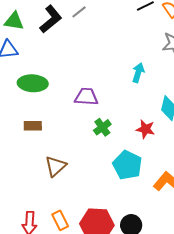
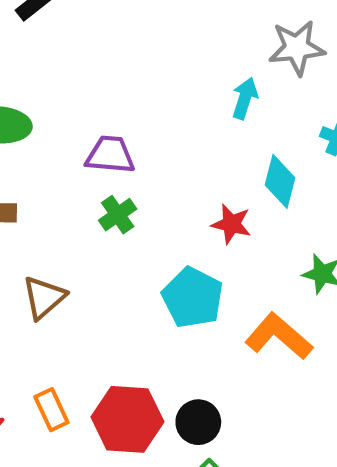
cyan arrow: (138, 73) -> (245, 98), moved
green cross: (102, 127) -> (118, 215), moved

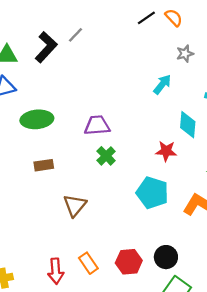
gray star: (297, 48) -> (185, 54), size x0.6
cyan arrow: (245, 98) -> (162, 84), turned 30
red hexagon: (127, 419) -> (129, 262), size x0.7

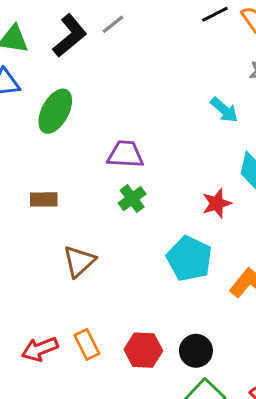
cyan arrow: (162, 84) -> (224, 110), turned 85
green ellipse: (37, 119) -> (55, 111), moved, turned -64
red star: (166, 151) -> (217, 203), turned -30
red arrow: (56, 271) -> (40, 349), turned 65

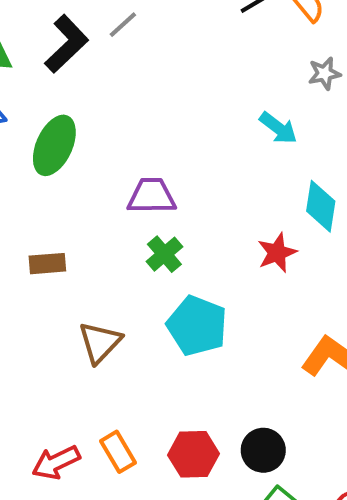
cyan pentagon: (189, 259) -> (197, 326), moved

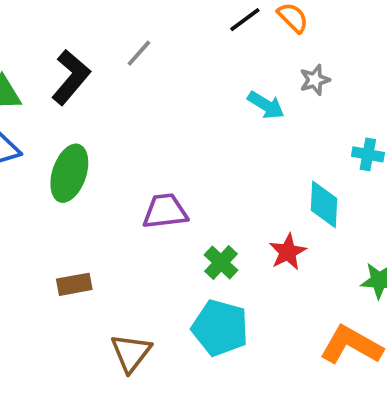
gray line: (123, 25) -> (139, 53), moved
cyan arrow: (278, 128) -> (266, 105), moved
green cross: (164, 254) -> (221, 263), moved

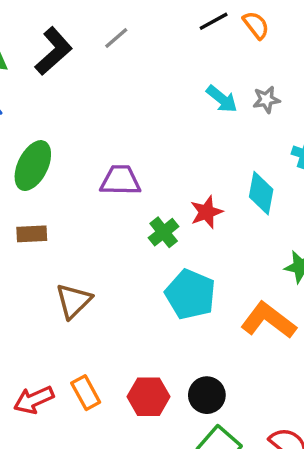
gray star: (315, 80) -> (266, 100), moved
green ellipse: (69, 173) -> (33, 166), moved
red star: (288, 252) -> (206, 212), moved
cyan pentagon: (220, 328) -> (190, 294), moved

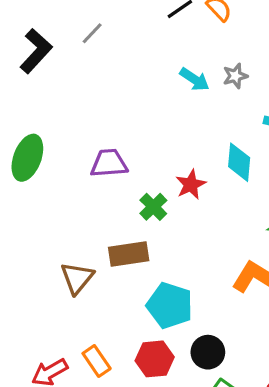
brown rectangle: (32, 234) -> (129, 254), moved, size x1.4
cyan pentagon: (190, 294) -> (170, 305), moved

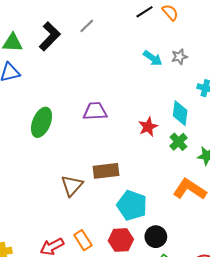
green ellipse: (27, 158) -> (42, 122), moved
green cross: (153, 207) -> (178, 142), moved

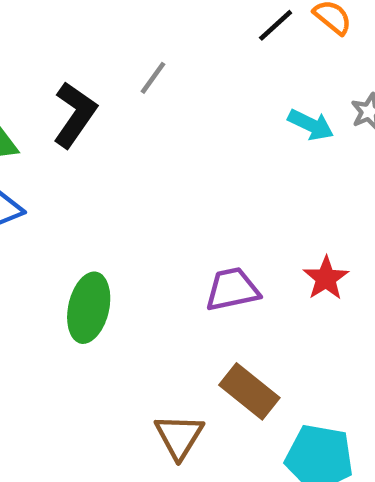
purple trapezoid: (95, 111) -> (232, 289), moved
brown rectangle: (106, 171) -> (249, 391), turned 55

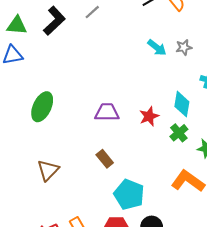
brown rectangle: (249, 391) -> (105, 159), size x0.7
brown triangle: (179, 436) -> (48, 170), moved

